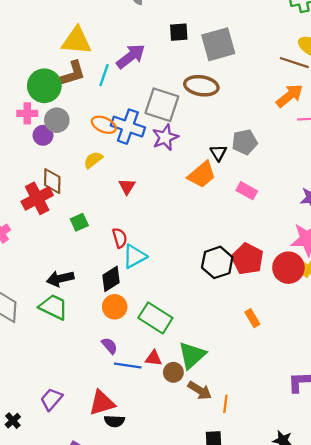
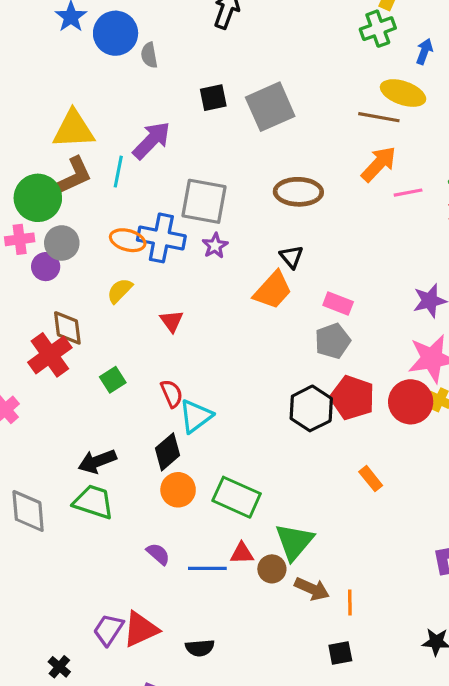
brown ellipse: (201, 86) -> (298, 192), moved
purple star: (165, 137) -> (215, 246), size x0.7
gray pentagon: (245, 142) -> (332, 341), moved
purple semicircle: (110, 346) -> (158, 554), moved
red triangle: (102, 403) -> (141, 629), moved

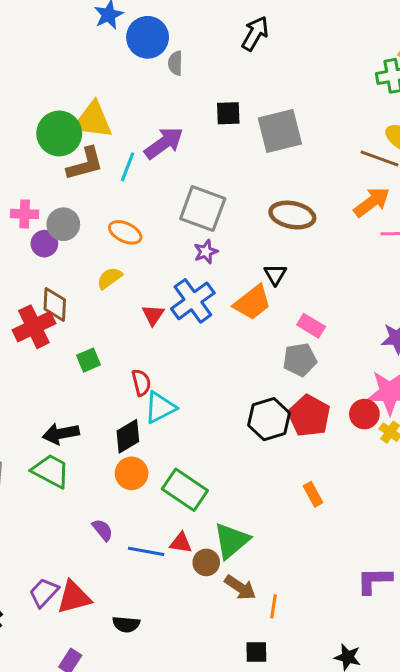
green circle: (38, 198) -> (59, 133), moved
blue cross: (161, 238) -> (193, 301), moved, turned 33
red circle: (411, 402) -> (364, 414), moved, size x0.7

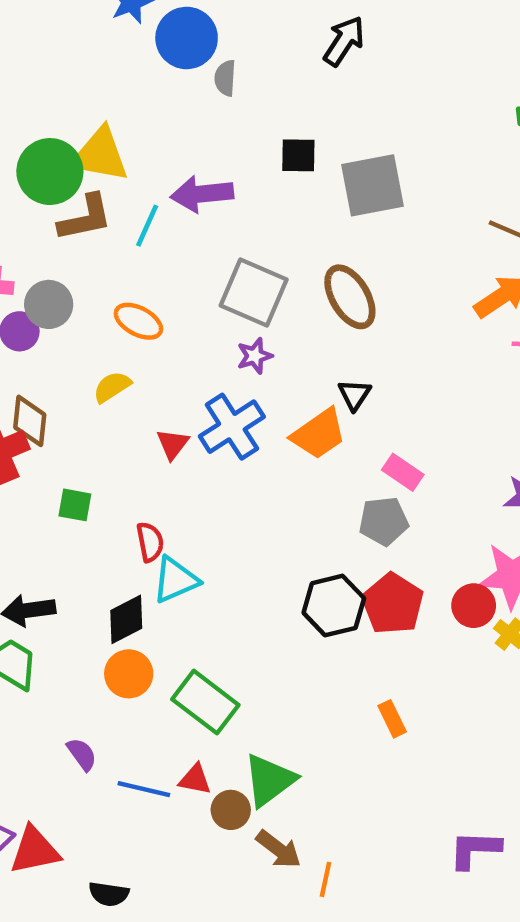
purple arrow: (164, 143) -> (202, 194), turned -153
brown ellipse: (292, 215) -> (350, 297), moved, turned 45
green square: (89, 360) -> (75, 505), turned 30

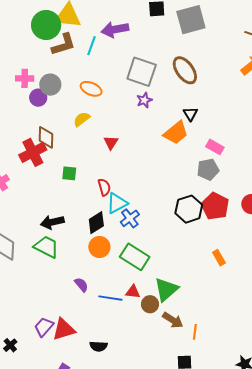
blue cross: (232, 427) -> (130, 218), moved, size x0.7

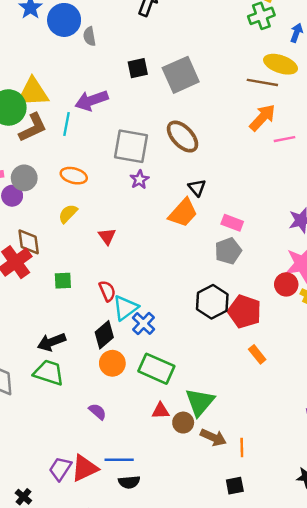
red pentagon: (215, 206) -> (244, 312), moved
blue line: (110, 298) -> (119, 460), moved

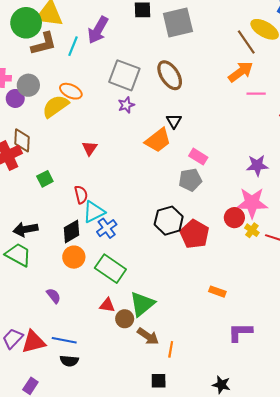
brown line: (262, 82) -> (246, 42), turned 35
purple arrow: (92, 100) -> (98, 30), turned -52
yellow semicircle: (68, 214) -> (55, 106), moved, size x1.5
green square: (63, 281) -> (45, 179), turned -35
orange rectangle: (257, 354) -> (217, 292), moved, turned -42

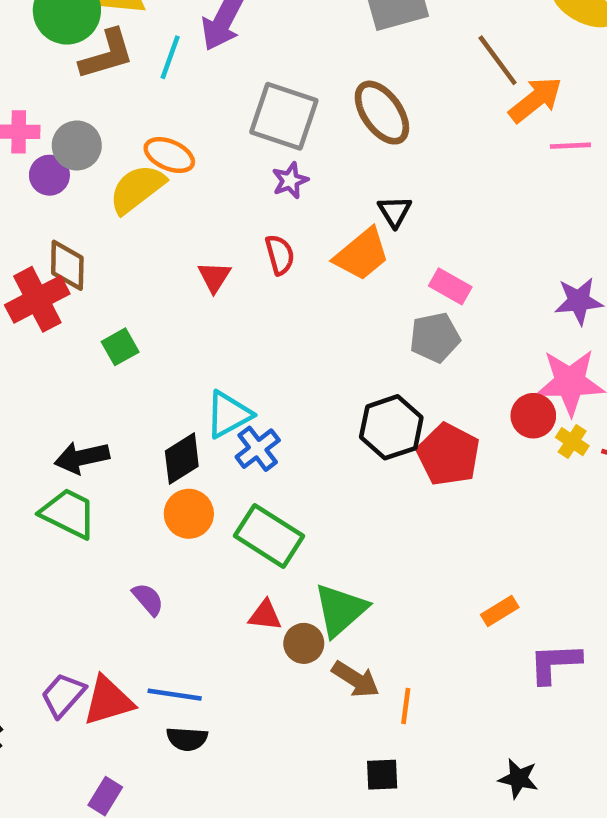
brown line: (246, 42) -> (498, 60), moved
red semicircle: (81, 195) -> (280, 255), moved
orange rectangle: (217, 292) -> (500, 611), moved, turned -49

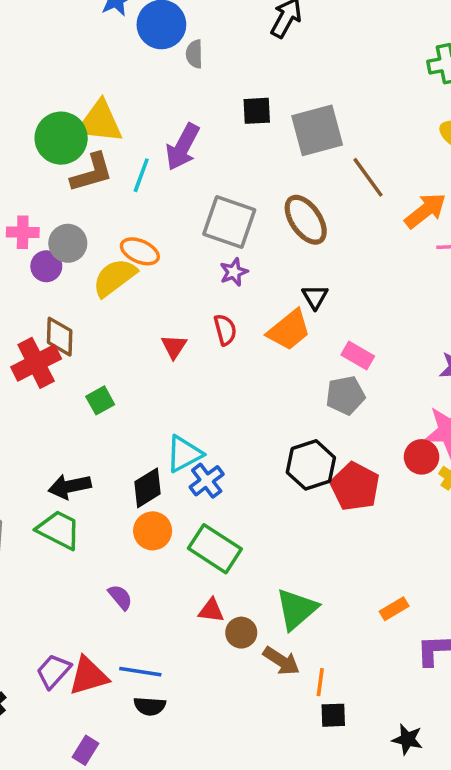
brown line: (498, 60) -> (368, 177), moved
green triangle: (341, 610) -> (296, 609), moved
black square: (382, 775) -> (333, 715), moved

